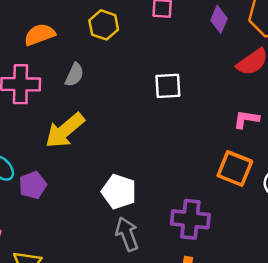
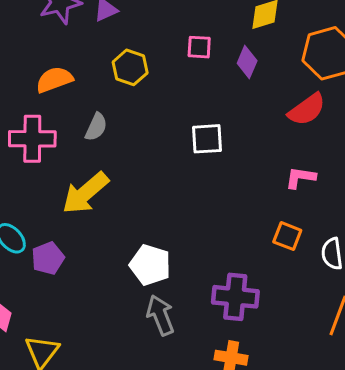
purple diamond: (219, 19) -> (247, 62), moved
orange square: (235, 169) -> (287, 236), size x0.7

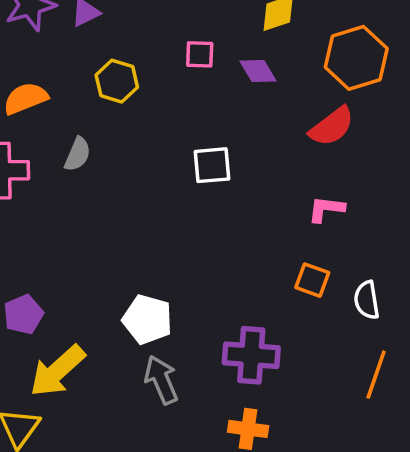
purple diamond: (247, 62) -> (258, 71), turned -52
yellow arrow: (85, 193) -> (57, 371), moved

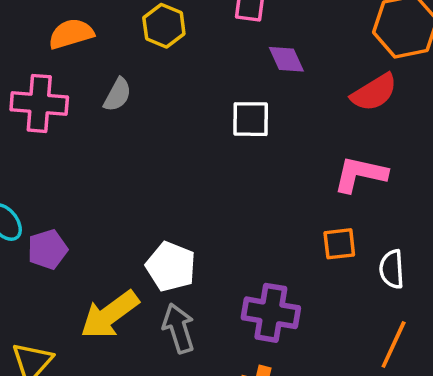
purple diamond: (258, 71) -> (286, 59), moved
pink L-shape: (326, 209) -> (360, 174), size x1.4
orange square: (312, 280) -> (339, 244), turned -32
yellow arrow: (57, 371) -> (110, 315), moved

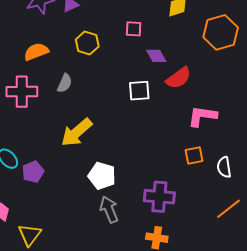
red semicircle: (374, 92) -> (179, 78), moved
yellow arrow: (110, 315) -> (77, 132), moved
orange line: (394, 345) -> (229, 209), turned 32

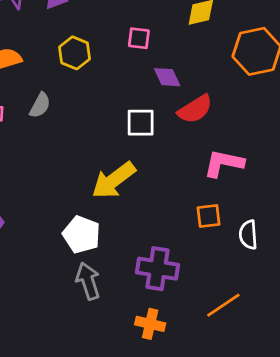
yellow arrow: (77, 132) -> (114, 180), moved
orange line: (229, 209) -> (223, 305), moved

